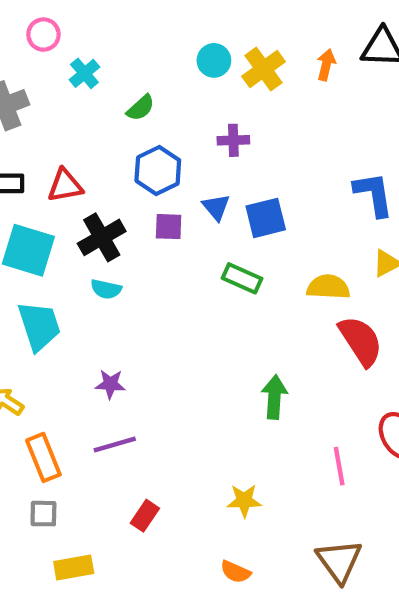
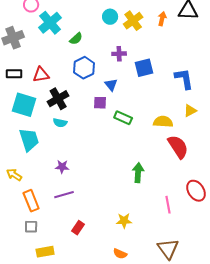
cyan cross: (84, 73) -> (50, 23), size x1.6
blue square: (266, 218) -> (144, 68), moved
purple square: (169, 227) -> (100, 103), moved

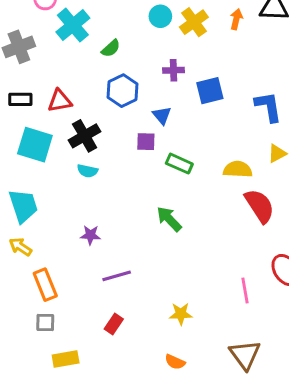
cyan trapezoid: (29, 140) -> (23, 206), moved
green arrow: (138, 173) -> (169, 219), moved, turned -48
purple line: (64, 195) -> (117, 276), moved

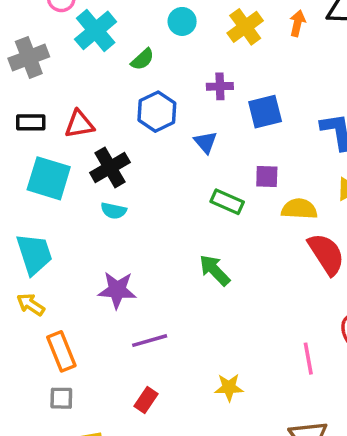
cyan circle: (160, 16) -> (182, 21), moved
purple square: (146, 142) -> (267, 176), moved
purple star: (90, 235) -> (117, 290), size x1.5

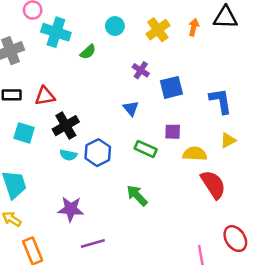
cyan cross: (96, 30) -> (56, 32), turned -32
purple cross: (220, 86) -> (141, 70), turned 35
blue hexagon: (157, 112) -> (98, 153), moved
cyan square: (49, 178) -> (24, 133), size x0.7

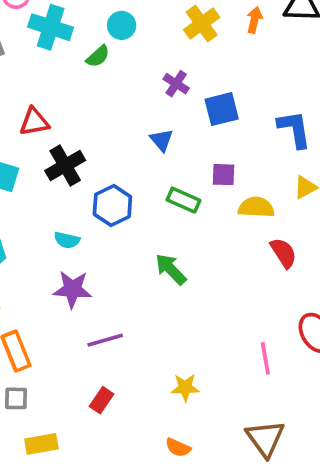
cyan circle: (115, 26) -> (122, 25), moved
cyan semicircle: (68, 155) -> (67, 240), moved
red semicircle: (213, 185) -> (284, 253), size x0.7

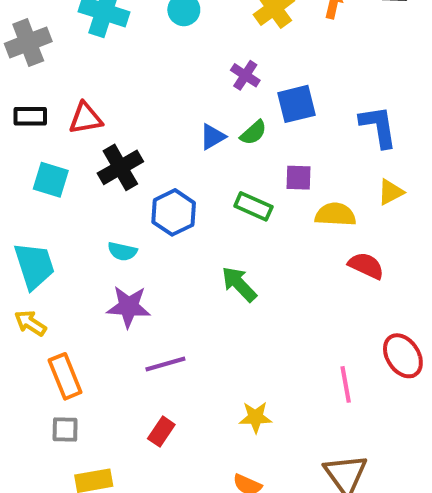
green semicircle: (98, 56) -> (253, 133), moved
blue triangle: (162, 140) -> (212, 137), moved, turned 40
red semicircle: (284, 253) -> (366, 266), turned -32

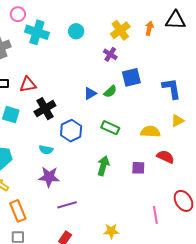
purple cross: (245, 75) -> (110, 54), moved
purple square: (299, 178) -> (138, 168), moved
green arrow: (239, 284) -> (103, 166), turned 60

